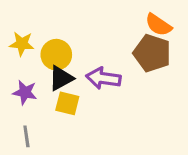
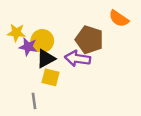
brown pentagon: (152, 53) -> (89, 40), moved
purple star: (25, 92) -> (28, 47), moved
gray line: (26, 136) -> (34, 101), moved

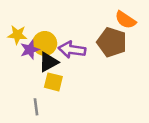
brown pentagon: (89, 40) -> (112, 42), moved
purple star: (28, 47) -> (30, 50), turned -30
purple arrow: (78, 59) -> (72, 50), moved

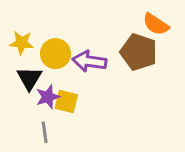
purple star: (30, 50) -> (48, 97), moved
black triangle: (48, 62) -> (29, 78), moved, turned -30

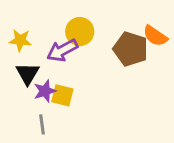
orange semicircle: (156, 24) -> (155, 36), moved
yellow circle: (55, 54) -> (80, 32), moved
purple arrow: (89, 61) -> (62, 50), moved, turned -36

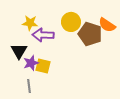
yellow circle: (80, 32) -> (71, 22), moved
yellow star: (20, 40) -> (30, 23), moved
purple arrow: (62, 50) -> (43, 35), turned 30

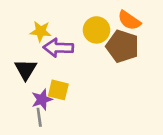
orange semicircle: (107, 25) -> (129, 20), moved
purple star: (31, 63) -> (42, 100), moved

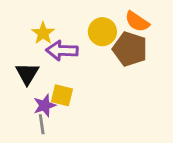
yellow star: (41, 31) -> (43, 33), turned 30

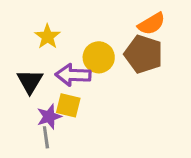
orange semicircle: (137, 22) -> (152, 24), turned -65
yellow circle: (102, 32) -> (99, 57), moved
purple arrow: (62, 50) -> (73, 75), moved

